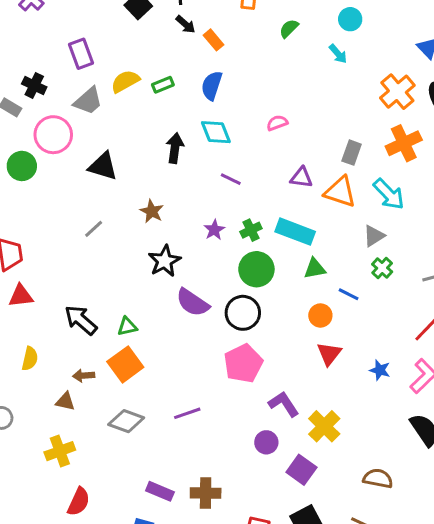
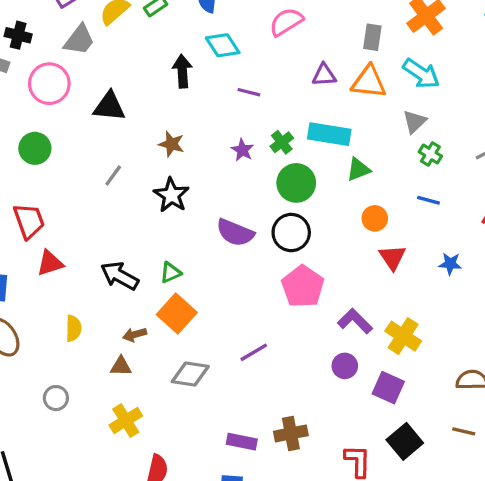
pink semicircle: (277, 123) -> (286, 22), size x1.5
green circle: (22, 166) -> (35, 148), moved
black star: (165, 261) -> (171, 195), moved
blue line: (349, 294) -> (429, 200), moved

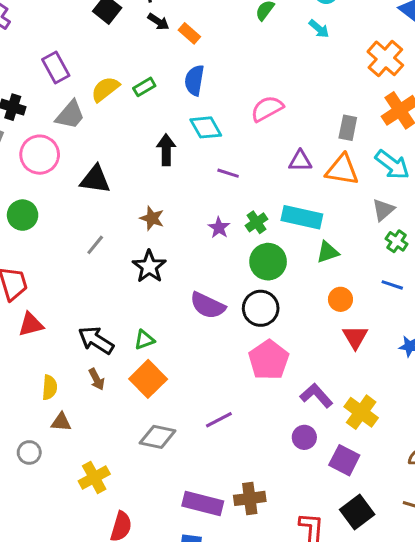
brown arrow: (135, 335) -> (97, 379), moved, turned -105
brown triangle: (121, 366) -> (61, 422), moved
purple rectangle: (242, 442) -> (203, 504), size x1.4

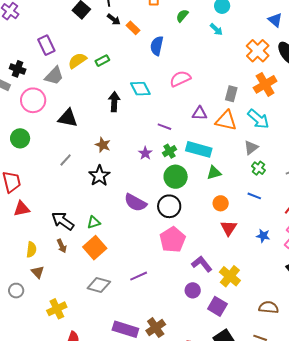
blue semicircle: (194, 80) -> (157, 46), moved
purple line: (228, 173) -> (164, 127), moved
brown triangle: (61, 422) -> (38, 272), turned 40
brown cross: (250, 498) -> (156, 328), turned -30

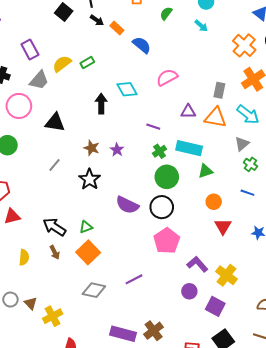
blue semicircle: (157, 46) -> (142, 45), turned 120
purple star: (145, 153) -> (117, 150), moved
brown triangle: (38, 272) -> (31, 303), moved

